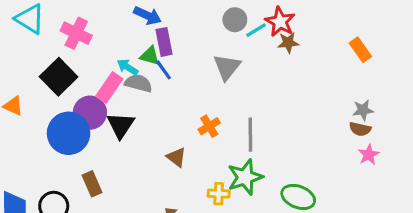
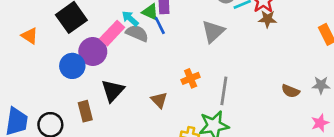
black triangle: (121, 125) -> (113, 91), moved
brown semicircle: (360, 129) -> (291, 91), moved
blue circle: (69, 133) -> (72, 66), size x0.7

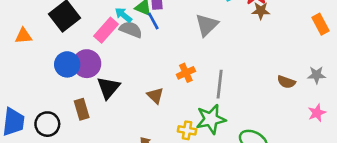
orange triangle: (30, 36) -> (23, 36), turned -36
purple circle: (93, 51) -> (87, 64), moved

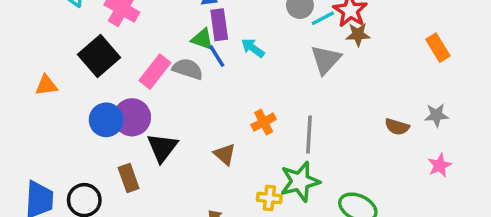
cyan arrow: (123, 15) -> (253, 48), moved
gray triangle: (207, 25) -> (326, 60), moved

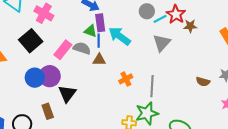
brown star: (358, 34) -> (190, 26), moved
cyan arrow: (253, 48) -> (120, 36), size x1.6
blue line: (217, 56) -> (99, 41), turned 32
brown triangle: (225, 154) -> (99, 60), moved, turned -40

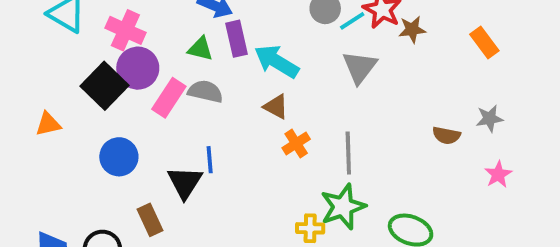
green triangle: (90, 31) -> (200, 49), moved
blue line: (99, 41) -> (210, 160), moved
brown triangle: (99, 60) -> (276, 107), moved, turned 32
purple circle: (50, 76) -> (138, 68), moved

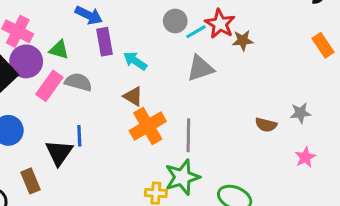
orange rectangle: (484, 42) -> (323, 45), moved
green triangle: (200, 49) -> (59, 50), moved
cyan arrow: (276, 61) -> (135, 61), size x0.7
gray triangle: (360, 67) -> (200, 68), turned 32
orange cross: (296, 144) -> (148, 126), size x1.6

